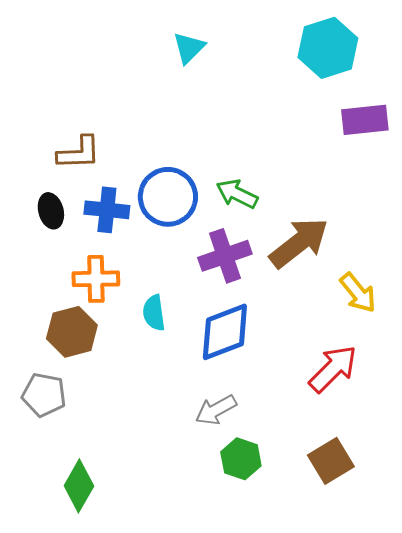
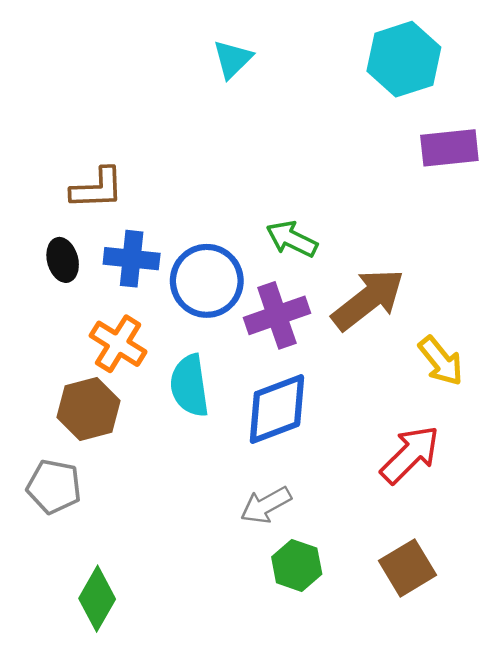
blue circle: (168, 197) -> (207, 281), moved
orange cross: (96, 279) -> (118, 344), turned 33
cyan semicircle: (154, 313) -> (190, 386), size x1.4

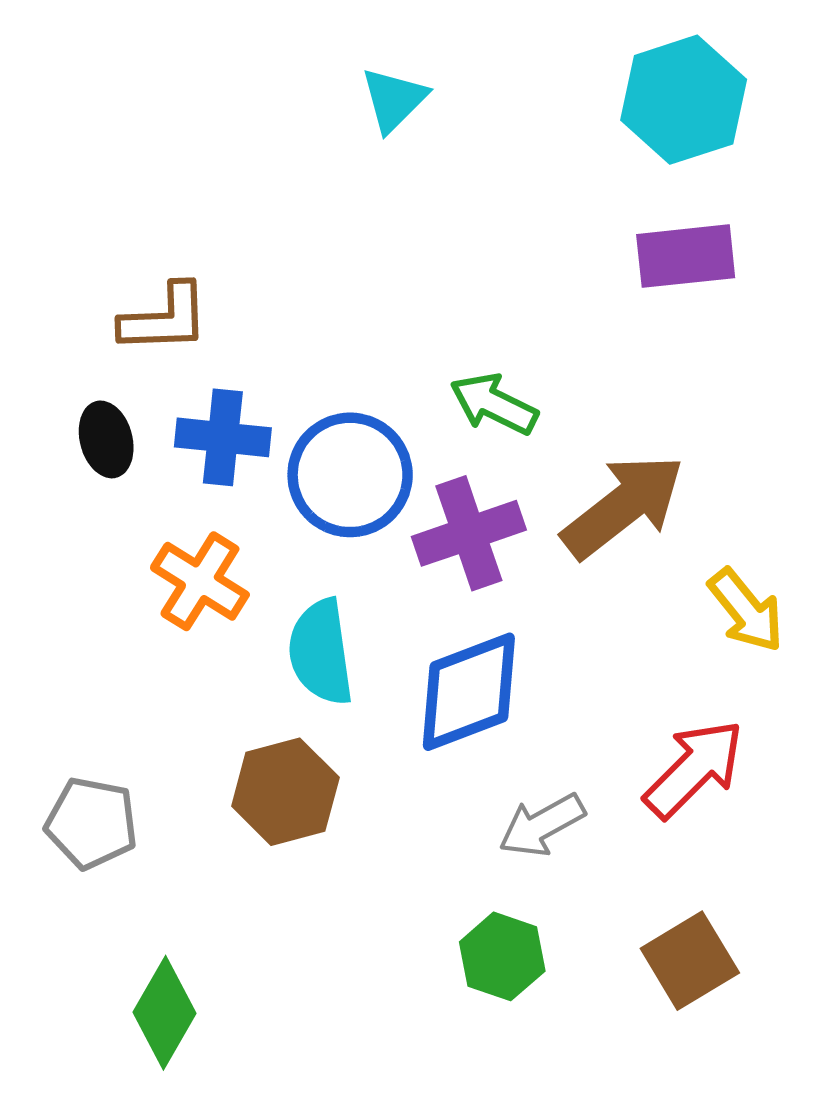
purple rectangle: (449, 148) -> (686, 256), moved
brown hexagon: (88, 409) -> (285, 792), moved
gray arrow: (266, 505) -> (542, 825), moved

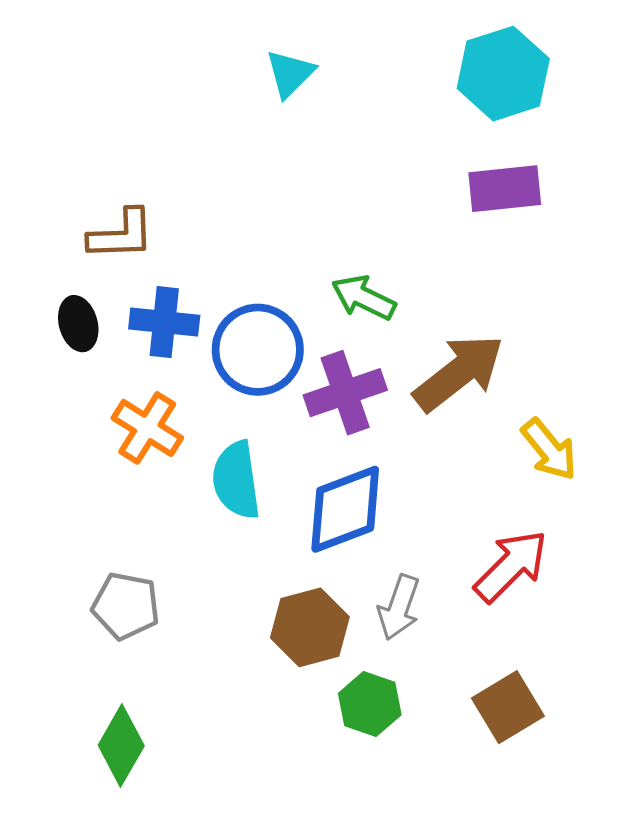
brown hexagon: (285, 792) -> (310, 627), moved
gray pentagon: (92, 823) -> (126, 606), moved
gray arrow: (542, 825) -> (399, 607), turned -42

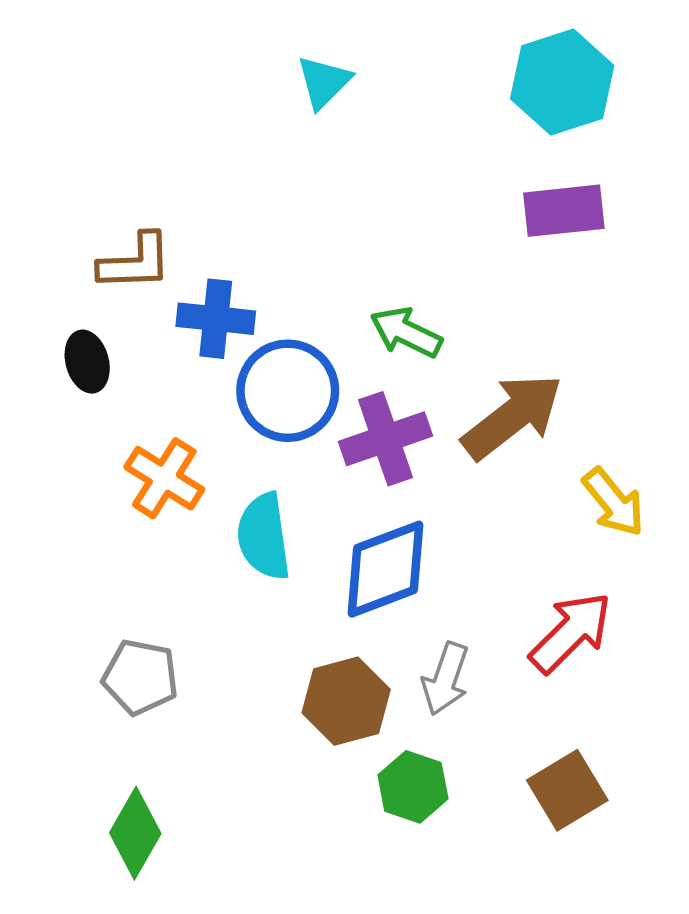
blue cross: (164, 322) -> (216, 319), moved

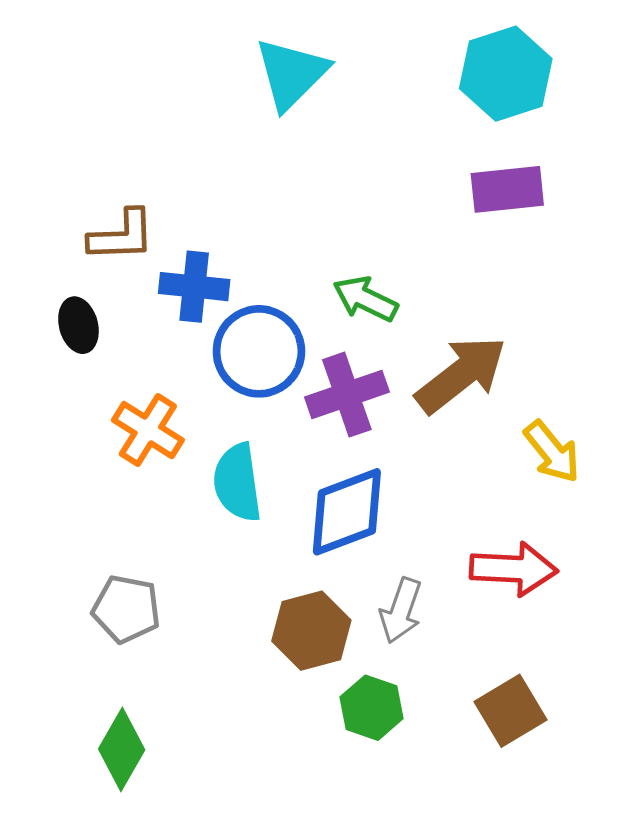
cyan triangle: (324, 82) -> (291, 74), size x1.5
red arrow: (571, 632) -> (514, 569), turned 48

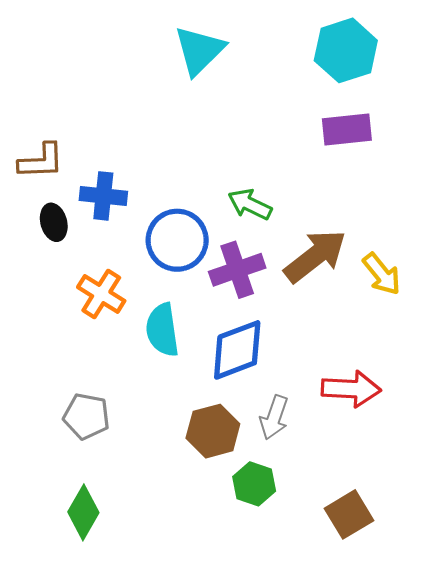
brown L-shape: (122, 236) -> (41, 161), moved
blue cross: (194, 287) -> (103, 196), moved
yellow arrow: (552, 452) -> (382, 274), moved
brown square: (510, 711) -> (349, 514), moved

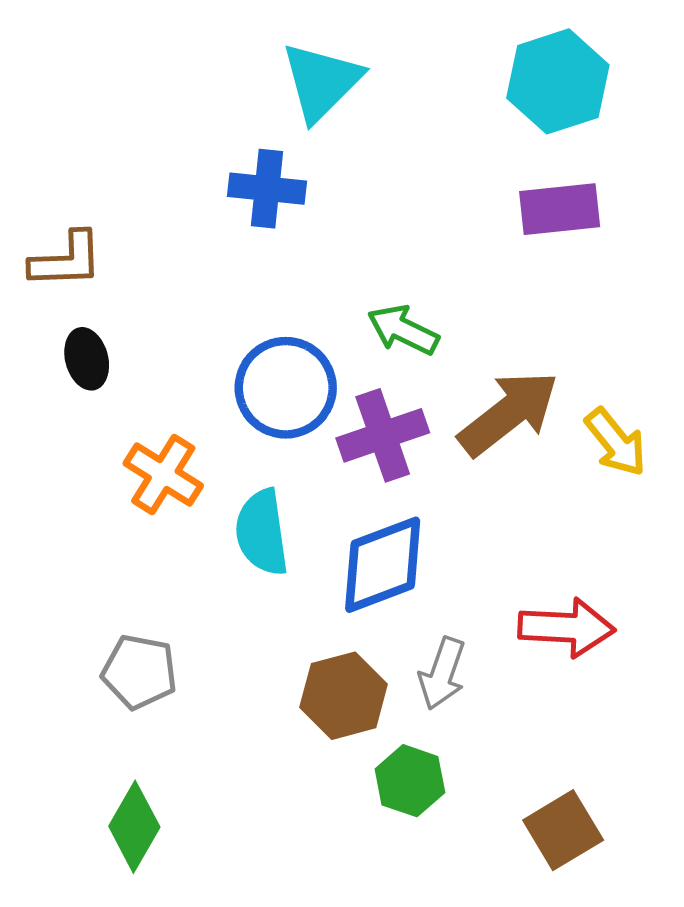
blue cross: (103, 196) -> (267, 189), moved

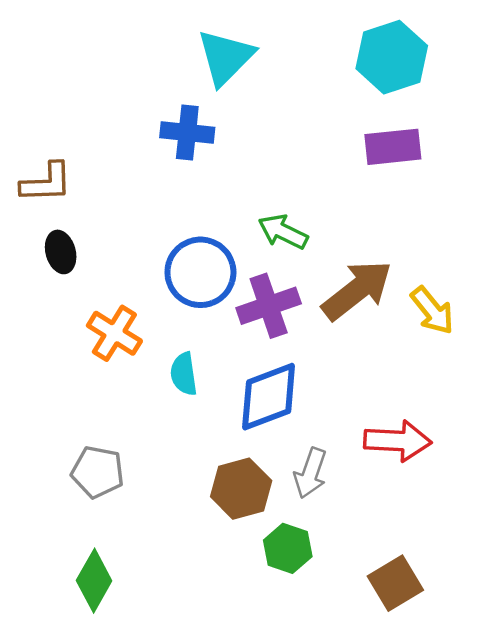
cyan semicircle: (262, 532) -> (184, 374), size x0.7

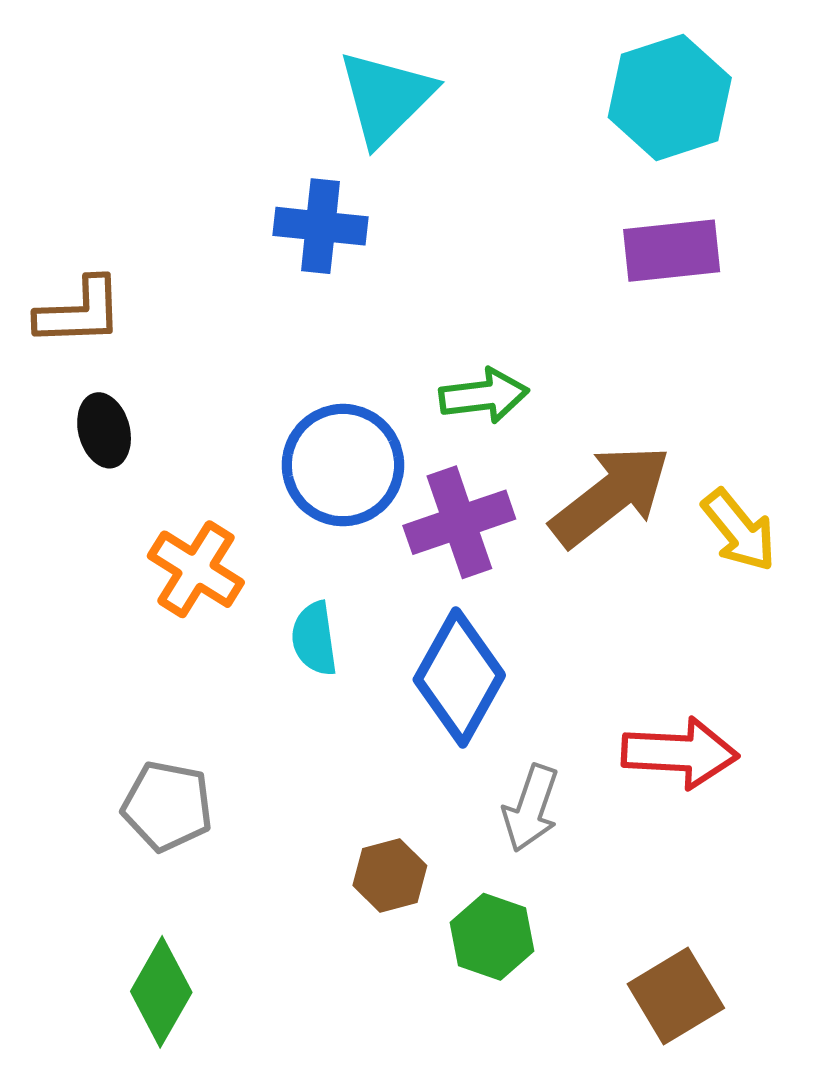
green arrow: (283, 232) -> (484, 396), turned 147
blue diamond: (269, 397) -> (459, 677), turned -40
brown hexagon: (241, 489) -> (390, 875), moved, size x0.7

